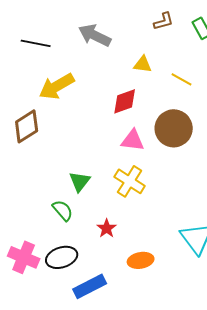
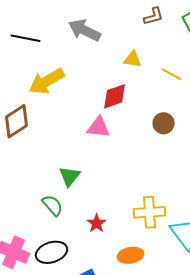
brown circle: (174, 128) -> (164, 123), size x0.6
pink triangle: (133, 140) -> (99, 127), moved
yellow cross: (130, 181) -> (150, 212), moved, turned -36

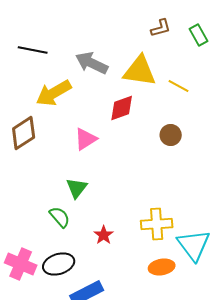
gray arrow: (85, 30) -> (92, 63), moved
yellow triangle: (133, 59) -> (140, 71), size x1.8
pink triangle: (99, 127) -> (86, 139), moved, turned -40
orange ellipse: (131, 255) -> (162, 267), moved

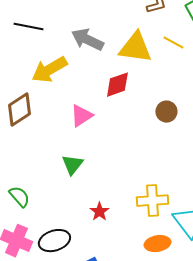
yellow line: (179, 86) -> (173, 43), moved
green semicircle: (60, 217) -> (19, 197), moved

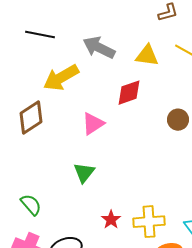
yellow triangle: (135, 48) -> (147, 56), size x0.7
yellow cross: (152, 201) -> (149, 222), moved

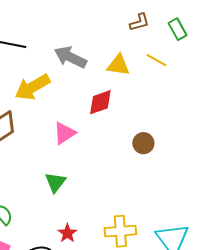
brown circle: (178, 120) -> (143, 143), moved
red star: (111, 220) -> (67, 233), moved

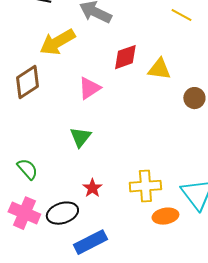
yellow triangle: (118, 65) -> (159, 69), moved
brown circle: (143, 143) -> (194, 98), moved

